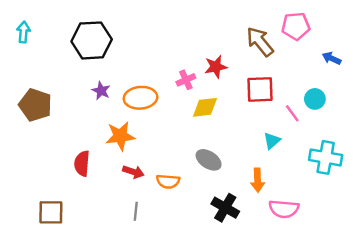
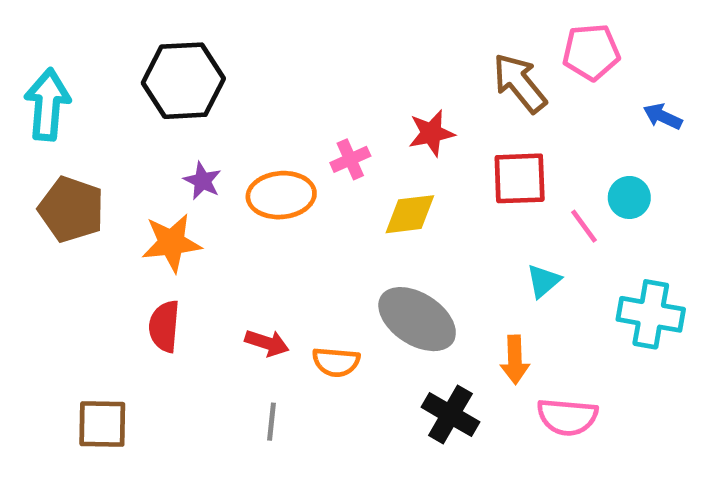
cyan arrow: (23, 32) -> (47, 104), moved, size x1.6
pink cross: (186, 80) -> (350, 159), moved
orange star: (120, 136) -> (171, 243), moved
gray ellipse: (209, 160) -> (417, 319), size x1.5

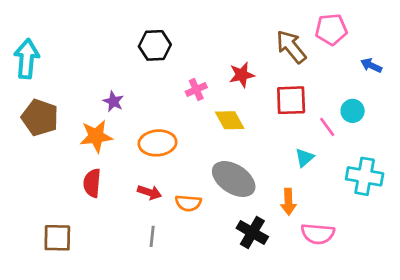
black hexagon: (183, 81) -> (155, 45), moved, size x0.7
orange ellipse: (281, 195) -> (158, 143), moved
yellow diamond: (410, 214) -> (230, 120), turned 68

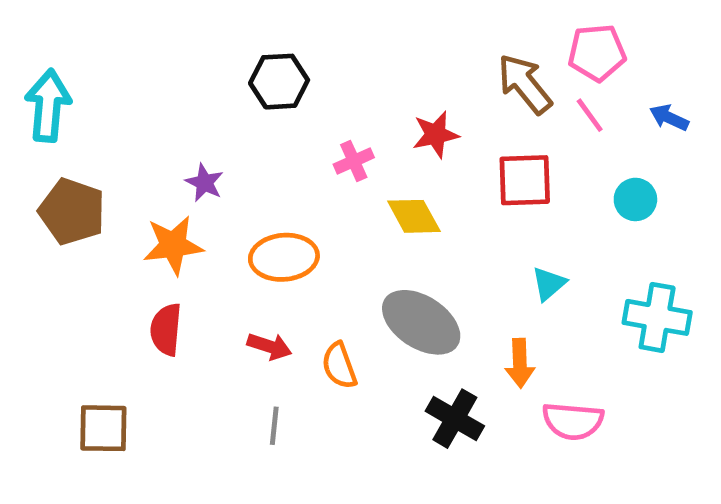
pink line: (327, 127) -> (590, 115), moved
orange semicircle: (188, 203) -> (339, 366), turned 65

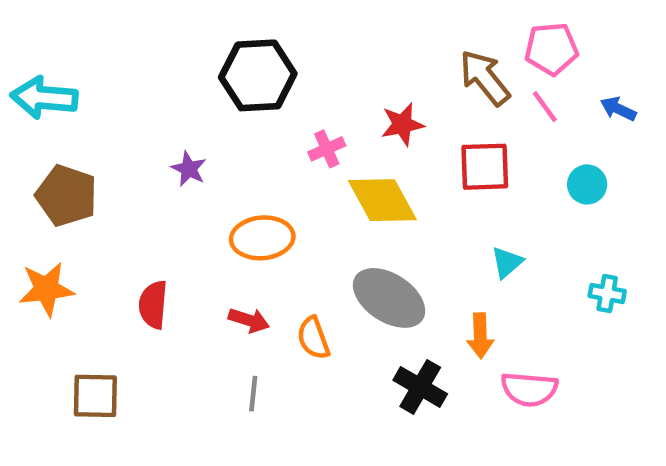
black hexagon: (279, 82) -> (258, 75), size x1.4
cyan arrow: (48, 106) -> (44, 98), turned -90
yellow diamond: (414, 216) -> (382, 200), size x1.4
orange star: (173, 245) -> (46, 289), moved
cyan cross: (657, 317) -> (607, 294), size x0.6

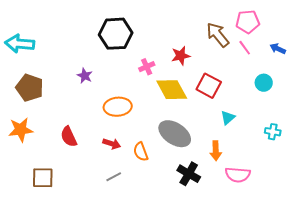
red square: (485, 167) -> (209, 86), moved, turned 30
red semicircle: (153, 305) -> (69, 137), turned -30
gray line: (253, 394) -> (114, 177), turned 56

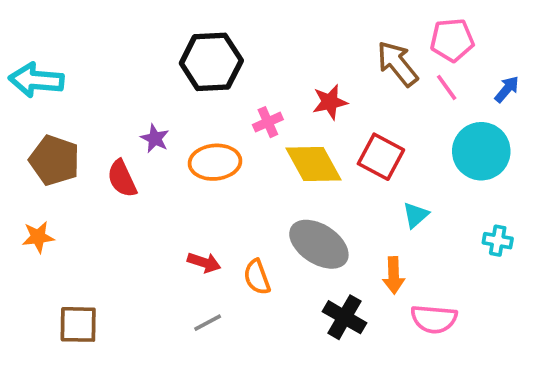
blue arrow: (278, 49) -> (507, 89), turned 105
cyan circle: (264, 83) -> (481, 151), size x1.8
orange ellipse: (118, 107) -> (215, 162), moved
orange star: (21, 130) -> (38, 237), size x0.7
red semicircle: (69, 137) -> (122, 179), moved

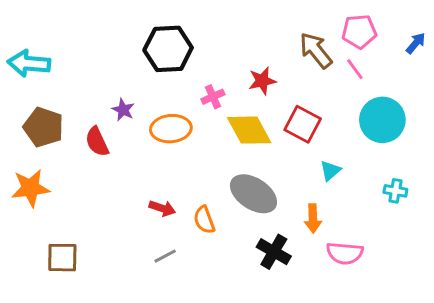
blue arrow: (507, 89) -> (416, 43), moved
orange star: (38, 237) -> (30, 188), size x1.5

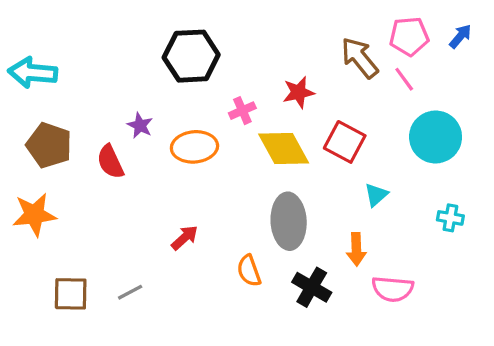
blue arrow: (416, 43) -> (460, 36), moved
gray ellipse: (253, 194) -> (289, 221), turned 54
red arrow: (162, 208) -> (185, 238), turned -60
orange semicircle: (204, 220) -> (249, 271), moved
gray line: (165, 256) -> (130, 292), moved

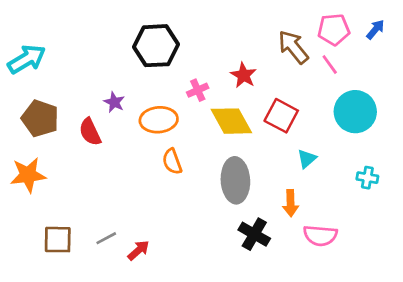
cyan arrow: (33, 73) -> (27, 59), turned 144
red star: (298, 92) -> (243, 75), turned -30
red arrow: (185, 238) -> (138, 250), moved
orange semicircle: (249, 271) -> (172, 161), moved

